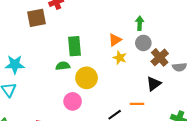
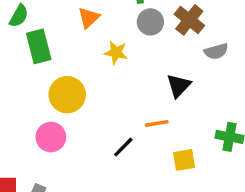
orange triangle: (115, 40) -> (89, 18), moved
brown cross: (160, 57) -> (189, 20), moved
green semicircle: (63, 66) -> (19, 16), moved, turned 136

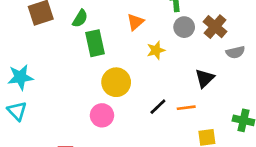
yellow star: (116, 53) -> (156, 50), turned -30
black line: (123, 147) -> (158, 107), moved

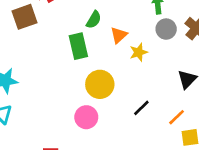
green semicircle: (80, 18) -> (94, 20), moved
orange triangle: (135, 22) -> (119, 35), moved
orange line: (186, 108) -> (177, 117), moved, turned -36

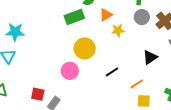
green rectangle: (78, 46) -> (74, 17), turned 72

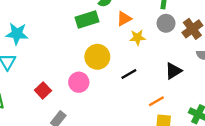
black line: (112, 72) -> (129, 74), moved
red square: (38, 94) -> (43, 90), moved, turned 32

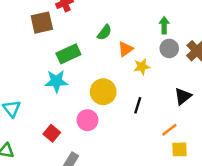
green rectangle: (87, 19) -> (68, 54), moved
cyan star: (17, 34) -> (56, 81), moved
black line: (129, 74) -> (138, 105), turned -35

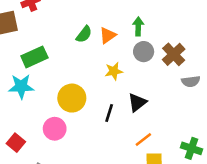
green semicircle: (104, 32) -> (84, 34), moved
orange triangle: (126, 49) -> (108, 35), moved
black triangle: (183, 96) -> (137, 102), moved

